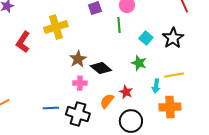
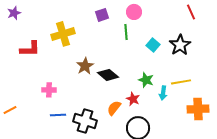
red L-shape: (23, 42) -> (30, 49), turned -125
green star: (139, 63) -> (146, 80), moved
pink cross: (80, 83) -> (49, 90), moved
orange cross: (170, 107) -> (198, 109), moved

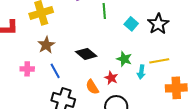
brown star: (85, 66) -> (46, 45), moved
orange semicircle: (114, 108) -> (92, 87), turned -70
blue line: (58, 115) -> (55, 71), moved, turned 63

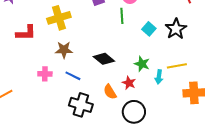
brown star: (46, 45) -> (64, 50), turned 30
blue line: (55, 71) -> (73, 76), turned -35

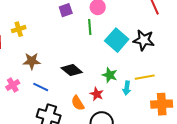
yellow cross: (59, 18) -> (19, 29), moved, size x0.6
cyan square: (149, 29) -> (117, 40), size x1.6
black star: (176, 29) -> (144, 40), turned -30
pink cross: (45, 74) -> (13, 85), turned -32

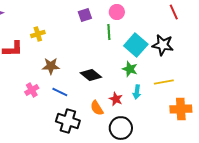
green star: (110, 75) -> (130, 69), moved
cyan arrow: (127, 88) -> (137, 92), moved

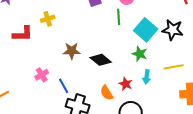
brown star: (51, 66) -> (72, 51), moved
blue line: (60, 92) -> (64, 86), moved, turned 35

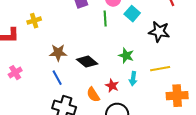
cyan square: (146, 30) -> (132, 14), moved, size x0.7
pink cross: (42, 75) -> (15, 73), moved
blue line: (64, 86) -> (57, 78), moved

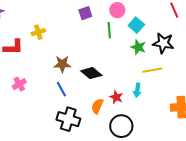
green star: (126, 56) -> (138, 47), moved
yellow line: (160, 69) -> (152, 70), moved
orange semicircle: (93, 95) -> (97, 106), turned 56

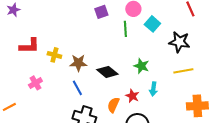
yellow cross: (38, 32) -> (54, 55), moved, turned 32
green star: (138, 47) -> (141, 66), moved
yellow line: (152, 70) -> (183, 71), moved

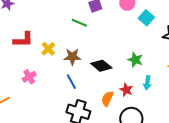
green line: (125, 29) -> (79, 23), moved, turned -63
yellow cross: (54, 55) -> (48, 49), turned 32

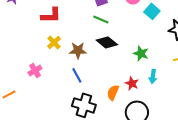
green line: (79, 23) -> (101, 19), moved
red L-shape: (23, 40) -> (51, 15), moved
black diamond: (101, 66) -> (107, 42), moved

